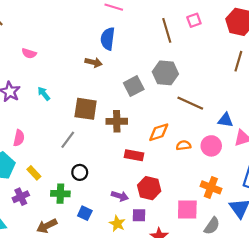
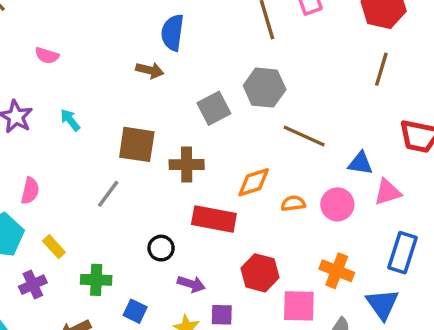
red rectangle: (134, 155) -> (214, 219), size x1.4
black circle: (80, 172) -> (161, 248), moved
red hexagon: (149, 188) -> (260, 273), moved

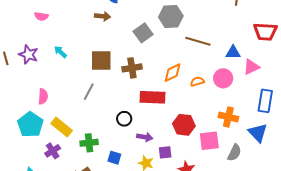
yellow rectangle: (54, 247) -> (62, 127), size x1.5

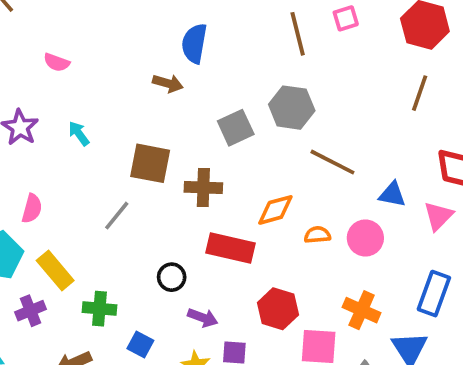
pink triangle: (251, 67) -> (438, 216), moved, turned -30

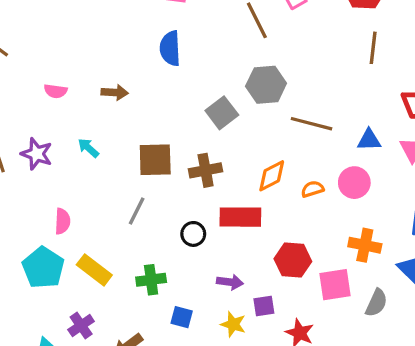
brown arrow: (168, 83) -> (115, 92), moved
black circle: (172, 277) -> (193, 234), moved
green cross: (100, 309) -> (151, 280), moved
purple cross: (31, 311) -> (81, 326), moved

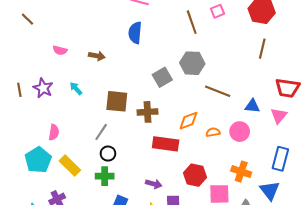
black circle: (193, 234) -> (108, 154), moved

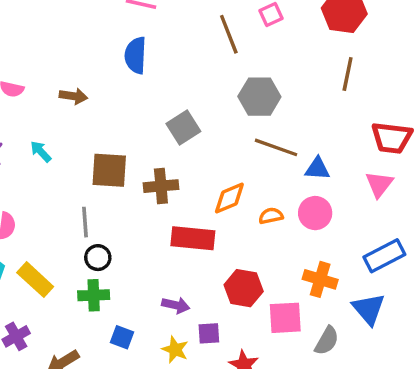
gray hexagon: (192, 63) -> (259, 97), moved
blue triangle: (252, 106) -> (317, 169), moved
gray line: (101, 132) -> (85, 222), turned -36
blue rectangle: (280, 159) -> (384, 256), turned 50

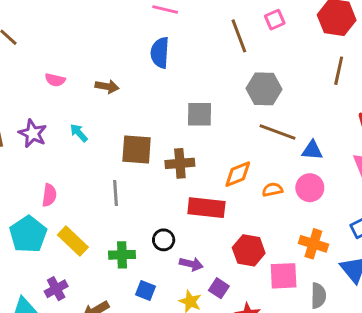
gray square: (183, 128) -> (199, 114), turned 32
black circle: (98, 258) -> (164, 240), moved
purple square: (209, 333) -> (219, 288), turned 36
gray semicircle: (327, 341) -> (318, 296), turned -30

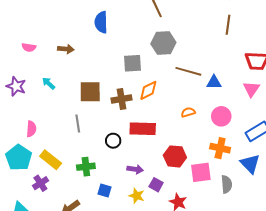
gray hexagon: (264, 89) -> (163, 43), moved
orange diamond: (238, 174) -> (148, 90), moved
pink circle: (310, 188) -> (221, 116), moved
black circle: (164, 240) -> (113, 141), moved
purple cross: (56, 289) -> (40, 183), moved

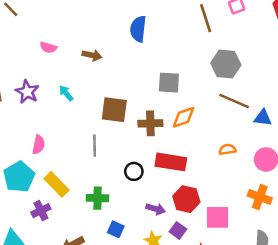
gray hexagon: (163, 43) -> (226, 64), moved
red hexagon: (175, 156) -> (186, 199), moved
pink square: (201, 172) -> (217, 217), moved

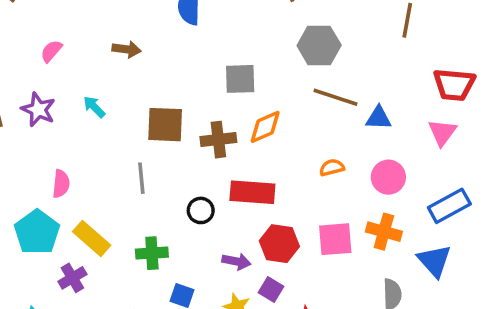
pink semicircle: (48, 47) -> (51, 51), moved, turned 119
pink square: (217, 217) -> (335, 239), moved

